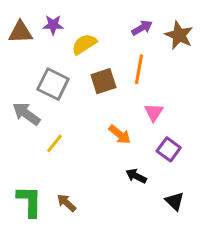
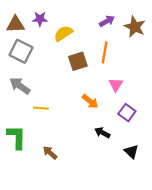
gray square: (53, 84) -> (21, 51), moved
yellow line: (55, 143) -> (41, 108), turned 56
green L-shape: (29, 201) -> (17, 137), moved

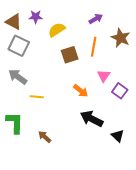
brown triangle: (15, 25) -> (14, 22), turned 30
brown star: (135, 27) -> (121, 38), moved
purple square: (127, 113) -> (120, 91), moved
black arrow: (102, 133) -> (92, 119), size x1.6

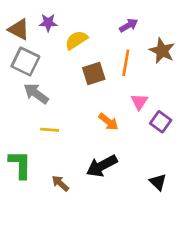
gray arrow: (18, 77) -> (36, 94), moved
black arrow: (92, 119) -> (102, 166), moved, turned -55

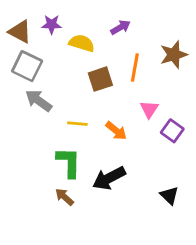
purple arrow: (129, 25) -> (121, 27), moved
yellow semicircle: (76, 40) -> (82, 43), turned 50
brown star: (162, 51) -> (174, 55), turned 30
yellow line: (50, 130) -> (77, 124), moved
green L-shape: (20, 165) -> (69, 162), moved

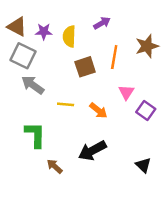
purple star: (52, 24) -> (44, 32), moved
yellow semicircle: (82, 43) -> (69, 36), turned -105
green L-shape: (69, 162) -> (35, 135), moved

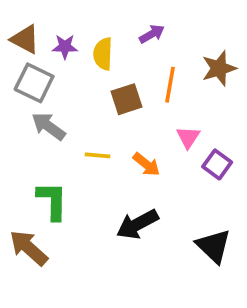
black triangle: (143, 165) -> (214, 246), size x1.5
brown arrow: (55, 166) -> (29, 248), moved, size x1.6

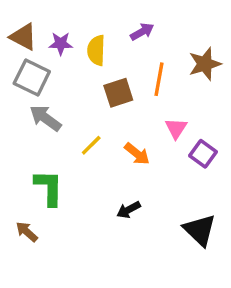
yellow line: (98, 155) -> (91, 145), turned -50
black arrow: (137, 224) -> (128, 210), size x0.6
brown arrow: (29, 248) -> (27, 232), size x0.6

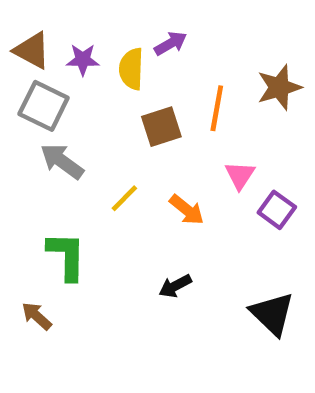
purple arrow: (142, 32) -> (171, 43), moved

